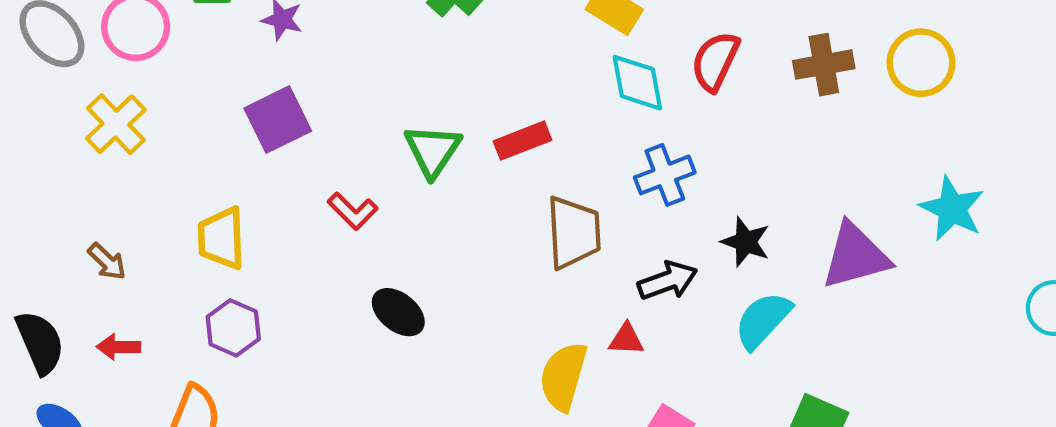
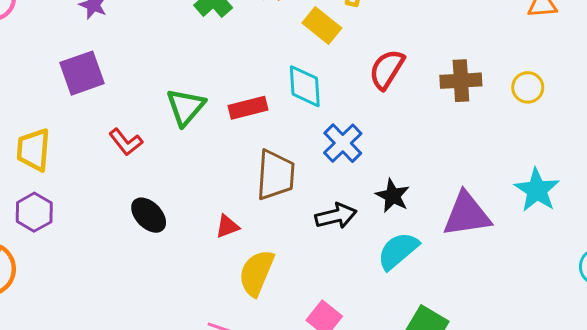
yellow circle: (921, 63) -> (528, 87), size x0.7
cyan diamond: (637, 83) -> (305, 86), moved
blue cross: (665, 175) -> (343, 143), turned -30
red triangle: (626, 339) -> (227, 226), moved, turned -30

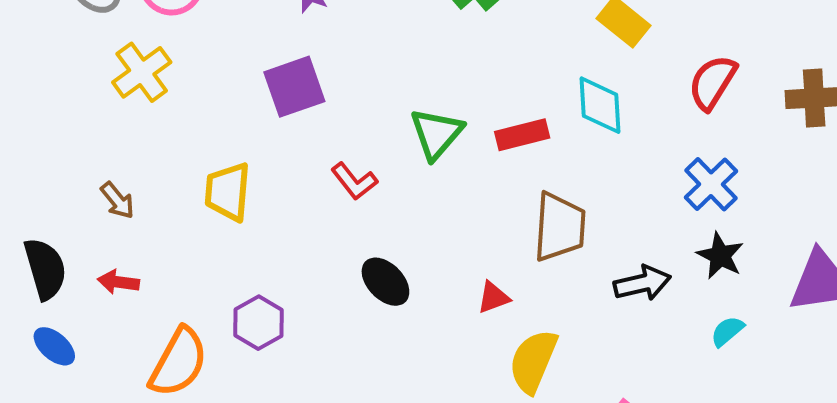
blue cross: (343, 143) -> (711, 184), moved
purple hexagon: (34, 212) -> (258, 323), moved
cyan semicircle: (398, 251) -> (727, 331), size x0.6

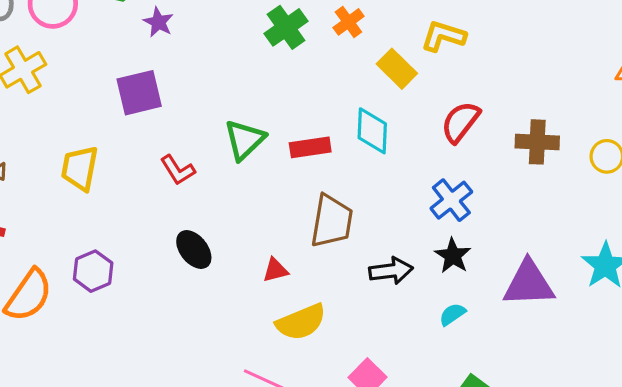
yellow semicircle: (533, 361) -> (301, 322), turned -141

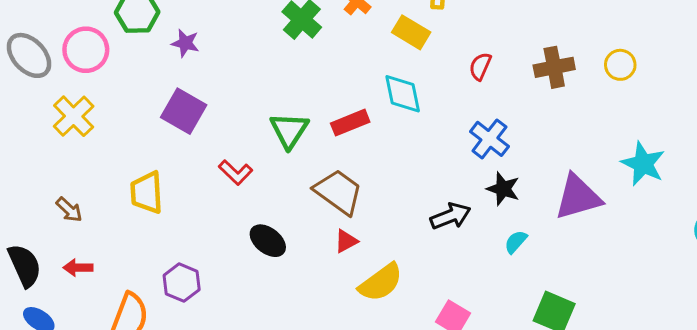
purple square: (139, 93) -> (184, 111), turned -33
red semicircle: (460, 122) -> (480, 66), size x0.7
brown trapezoid: (332, 221) -> (338, 192), moved, turned -50

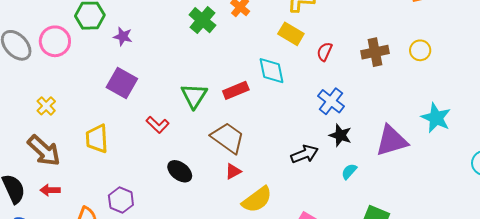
yellow rectangle: (411, 32) -> (291, 34), moved
yellow cross: (74, 116) -> (46, 106), moved, size x0.7
brown arrow: (69, 210) -> (44, 151), size x1.8

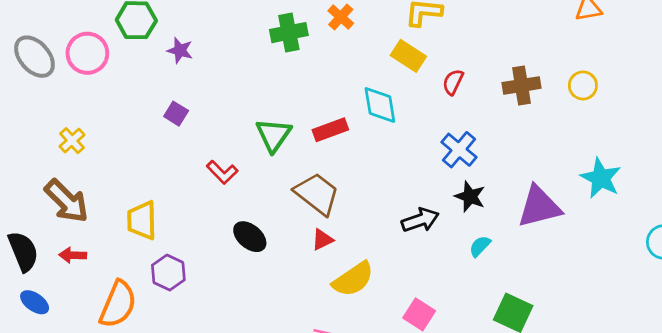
green cross: (202, 20) -> (289, 33), turned 36
purple square: (122, 83) -> (176, 114), size x0.6
yellow trapezoid: (97, 139) -> (142, 220), moved

